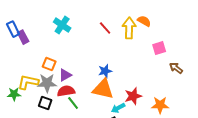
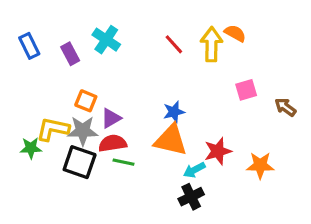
purple rectangle: (23, 37) -> (70, 54), moved
pink square: (159, 48) -> (246, 90), moved
black square: (45, 103) -> (80, 162), size x1.5
green line: (73, 103) -> (124, 162), turned -40

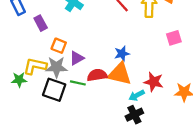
purple rectangle: (70, 54) -> (41, 23), moved
red semicircle: (113, 143) -> (97, 75), moved
red star: (218, 151) -> (154, 82), turned 30
green line: (124, 162) -> (78, 83), moved

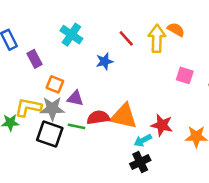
pink square: (174, 38) -> (185, 75), turned 35
blue star: (122, 54) -> (105, 61), moved
purple triangle: (77, 58) -> (75, 98), turned 42

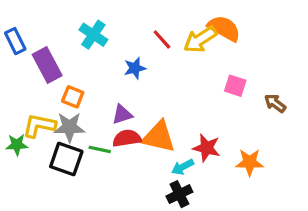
orange semicircle: (176, 30) -> (224, 28), size x1.5
yellow arrow: (157, 38) -> (200, 39), turned -124
purple rectangle: (34, 59) -> (47, 65), size x1.5
purple triangle: (75, 98) -> (122, 114), moved, turned -30

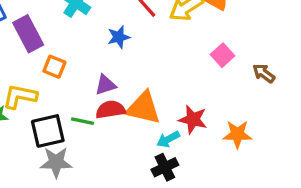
pink square: (235, 86) -> (223, 55), turned 30
gray star: (69, 127) -> (56, 162), moved
black square: (66, 159) -> (48, 131), turned -32

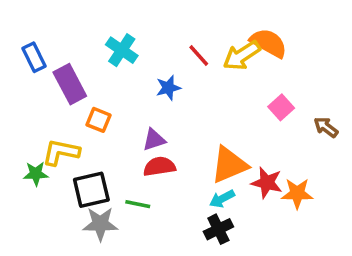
orange triangle: (143, 108) -> (229, 165), moved, turned -36
red star: (193, 119) -> (267, 183), moved
green line: (82, 121) -> (138, 204), moved

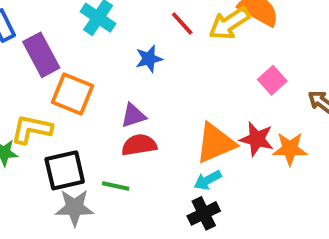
orange square: (98, 120) -> (73, 94), size x1.5
red star: (267, 183) -> (257, 139), moved
orange star: (297, 193) -> (290, 149), moved

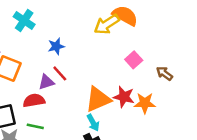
red line: (182, 24) -> (60, 73), moved
red semicircle: (139, 145) -> (34, 101), moved
cyan arrow: (208, 180) -> (93, 123), turned -91

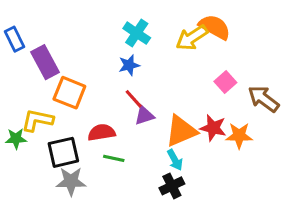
cyan cross: (24, 20) -> (137, 33), moved
brown arrow: (164, 73) -> (264, 99), size x1.5
purple triangle: (46, 82) -> (144, 116), moved
green line: (35, 126) -> (114, 158), moved

